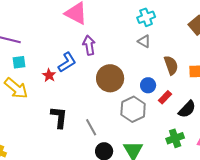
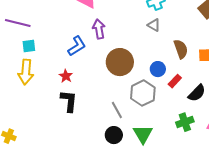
red star: (49, 75) -> (66, 76), moved
yellow arrow: (16, 88) -> (26, 72), turned 55
gray line: (91, 127) -> (117, 110), moved

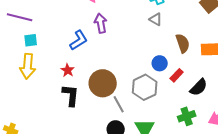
brown circle: (120, 62) -> (103, 83), moved

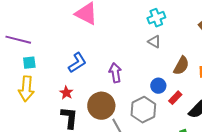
purple arrow: (101, 23) -> (115, 73), moved
brown semicircle: (183, 43) -> (181, 66), turned 48

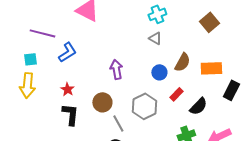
purple line: (18, 40) -> (42, 33), moved
blue L-shape: (77, 63) -> (67, 52), moved
blue circle: (158, 86) -> (159, 72), moved
brown circle: (101, 106) -> (102, 102), size x0.7

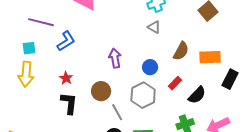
blue circle: (159, 72) -> (150, 67), moved

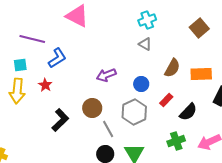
purple arrow: (115, 58) -> (106, 75), turned -102
red star: (66, 78) -> (45, 85), moved
black L-shape: (69, 103) -> (60, 120), turned 40

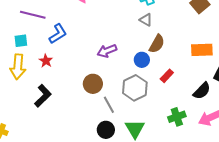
brown semicircle: (172, 68) -> (157, 44), moved
black semicircle: (188, 112) -> (202, 91), moved
black L-shape: (60, 120) -> (43, 96), moved

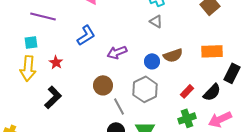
blue L-shape: (58, 34) -> (86, 35), moved
brown semicircle: (157, 44) -> (173, 55), moved, turned 42
red rectangle: (167, 76) -> (187, 91), moved

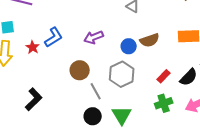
blue L-shape: (86, 35) -> (54, 37), moved
black L-shape: (53, 97) -> (34, 99), moved

